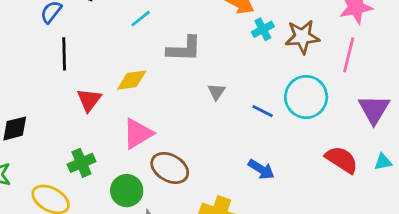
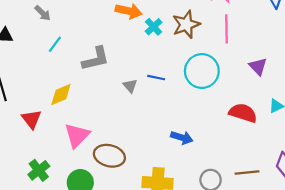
purple triangle: (374, 109) -> (258, 66), size x0.7
blue line: (263, 111) -> (156, 78), moved

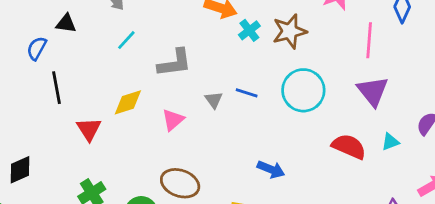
pink line: (227, 29) -> (369, 40), moved
purple triangle: (258, 66) -> (373, 91), size x1.4
pink triangle: (77, 135) -> (173, 120), moved, size x0.7

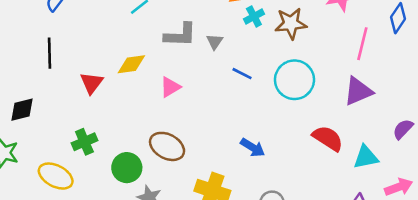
black line: (56, 88) -> (50, 53), moved
purple triangle: (373, 91) -> (358, 91), turned 36
gray triangle: (214, 100) -> (215, 42), moved
cyan triangle: (390, 142) -> (366, 157), moved, size x1.5

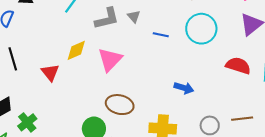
pink triangle: (170, 87) -> (110, 60), size x1.5
green cross: (84, 142) -> (27, 122), moved

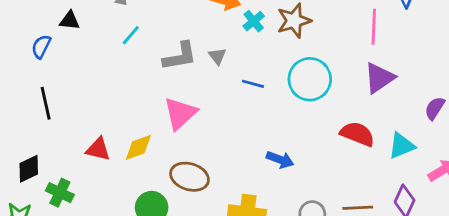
yellow diamond: (76, 50) -> (138, 147), moved
red triangle: (50, 72) -> (98, 149), moved, turned -42
green cross: (27, 122) -> (60, 193), turned -30

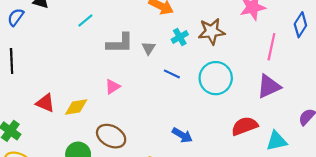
cyan cross: (254, 21) -> (180, 37), moved
pink triangle: (180, 113) -> (113, 87), size x0.6
red semicircle: (357, 134) -> (245, 126), turned -52

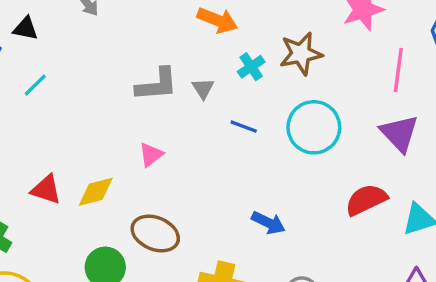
cyan line: (85, 21) -> (35, 85), moved
purple triangle: (269, 86) -> (399, 133), turned -44

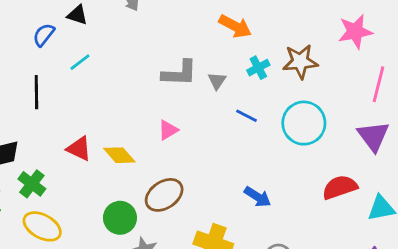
yellow diamond: (96, 192) -> (119, 155), turned 56
brown ellipse: (155, 233) -> (164, 195), turned -63

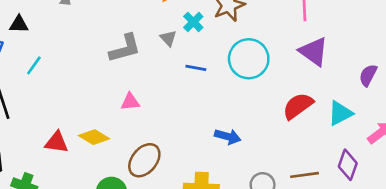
gray triangle: (217, 81) -> (168, 38), moved
pink triangle: (168, 130) -> (130, 102), turned 42

